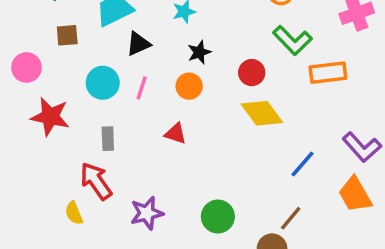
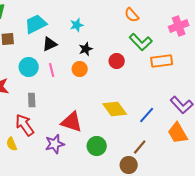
pink line: (142, 88) -> (52, 70), turned -32
yellow diamond: (262, 113) -> (115, 109), moved
red triangle: (176, 134) -> (72, 122), moved, size x1.6

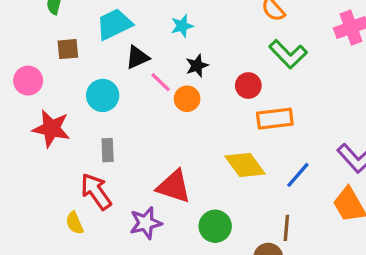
orange rectangle: (162, 61) -> (275, 119), moved
pink line: (52, 70) -> (161, 82), moved, turned -32
brown line: (140, 147) -> (286, 228), turned -35

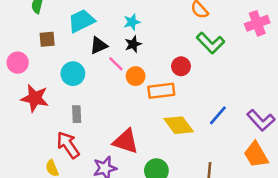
black star: (197, 66) -> (133, 44), moved
orange rectangle: (275, 119) -> (161, 91), moved
blue line: (298, 175) -> (218, 115), moved

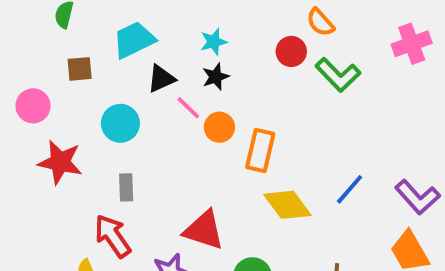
red circle: (181, 66) -> (291, 51), moved
orange rectangle: (161, 91) -> (260, 150), turned -70

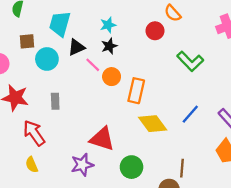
cyan trapezoid: (134, 40) -> (60, 24), turned -48
green L-shape: (338, 75) -> (190, 61), moved
cyan circle: (120, 123) -> (47, 59), moved
gray rectangle: (126, 187) -> (55, 101), moved
red arrow: (113, 236) -> (34, 133), moved

